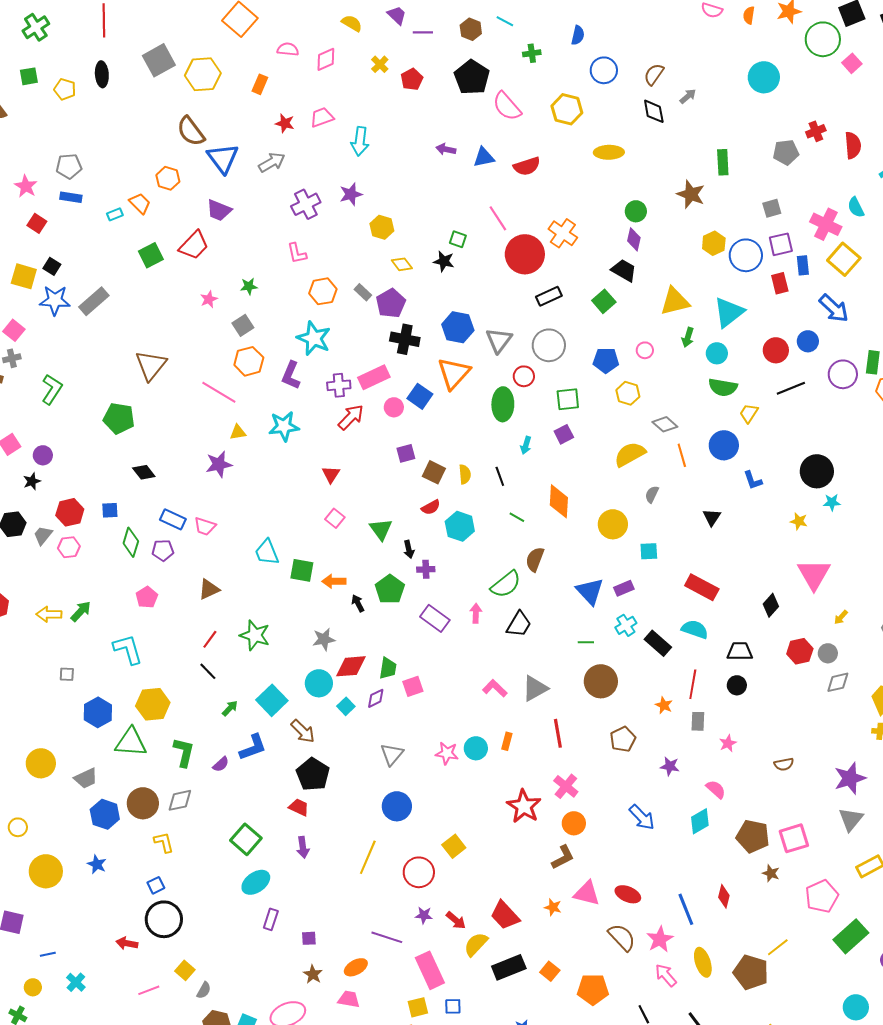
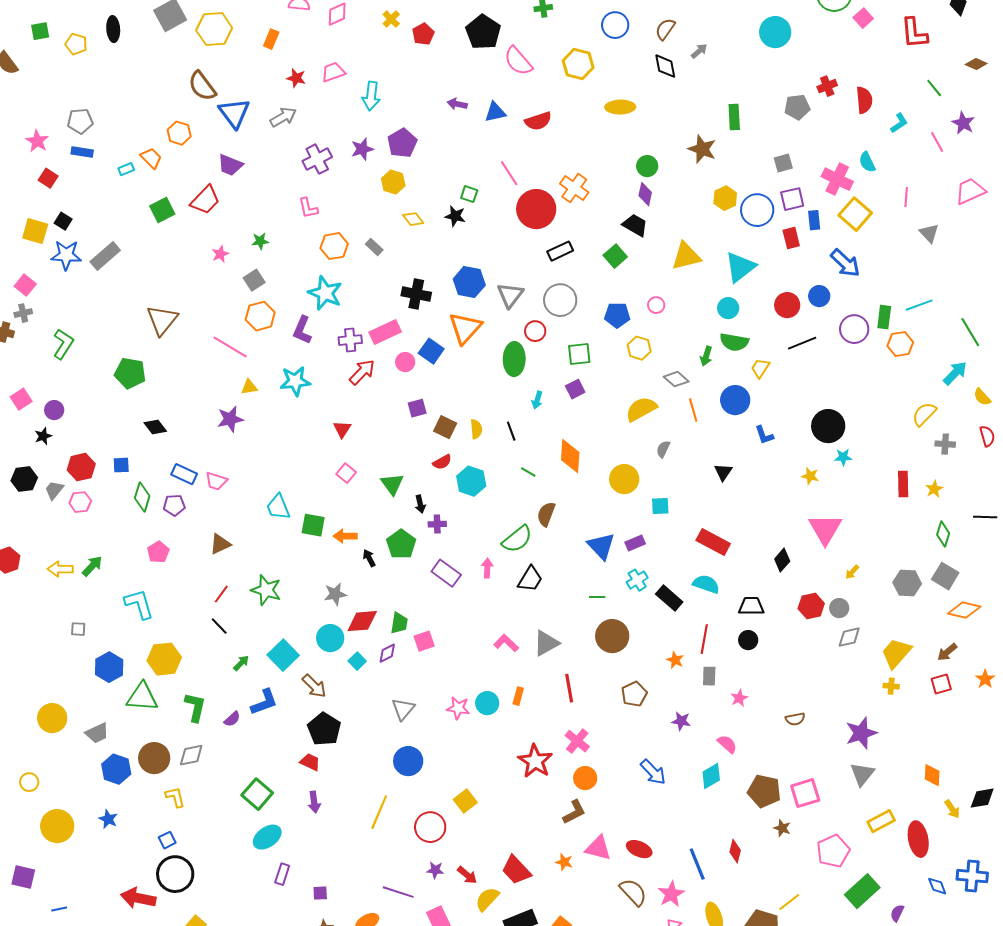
purple pentagon: (391, 303) -> (402, 143), moved
green arrow: (688, 337) -> (706, 356), moved
red arrow: (127, 943) -> (138, 898), size x1.6

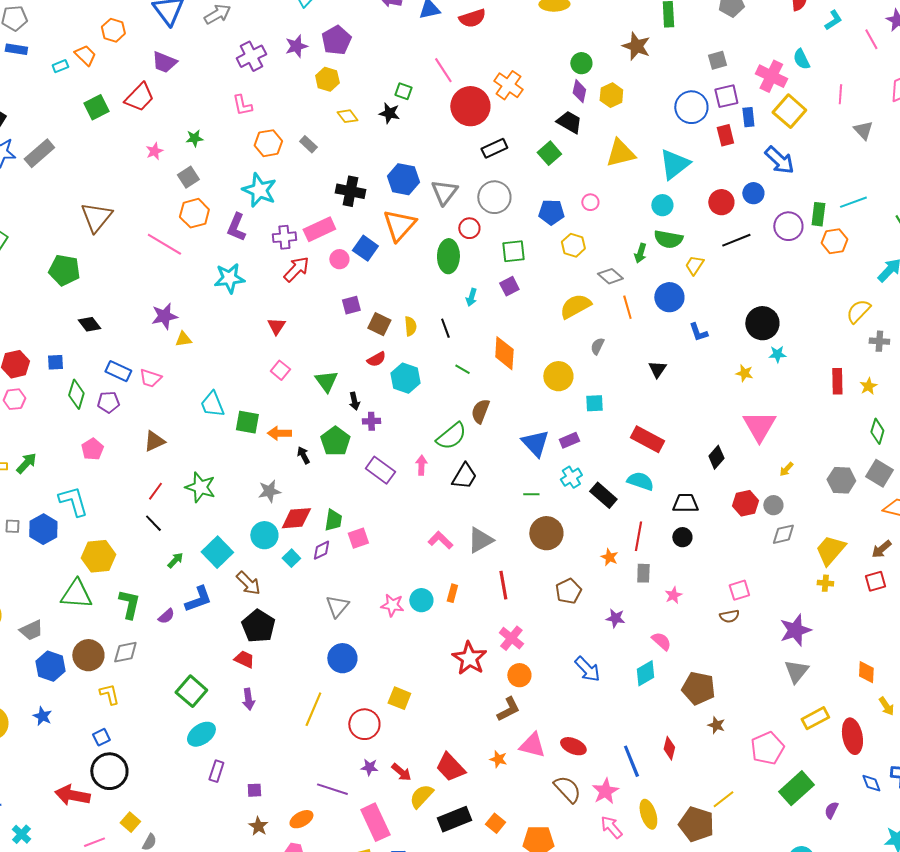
yellow hexagon: (725, 198) -> (611, 95), moved
yellow triangle: (249, 387) -> (183, 339), moved
blue hexagon: (109, 667) -> (43, 529), moved
pink square: (805, 793) -> (739, 590), moved, size x0.7
yellow square: (465, 801) -> (399, 698), turned -30

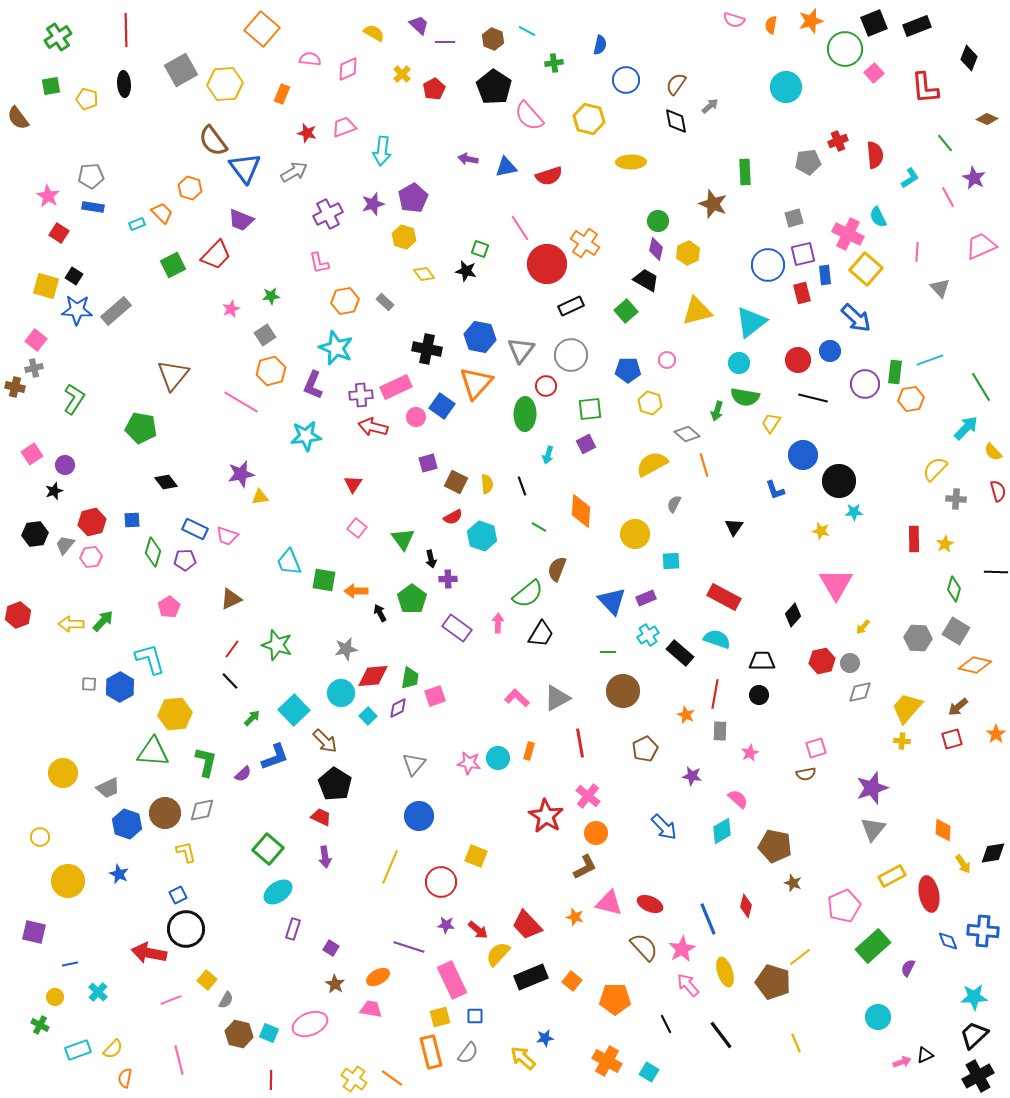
black line: (736, 240) -> (813, 398), turned 36
red arrow: (296, 269) -> (373, 427), turned -120
blue circle: (669, 297) -> (803, 455), moved
purple square: (254, 790) -> (331, 948), turned 35

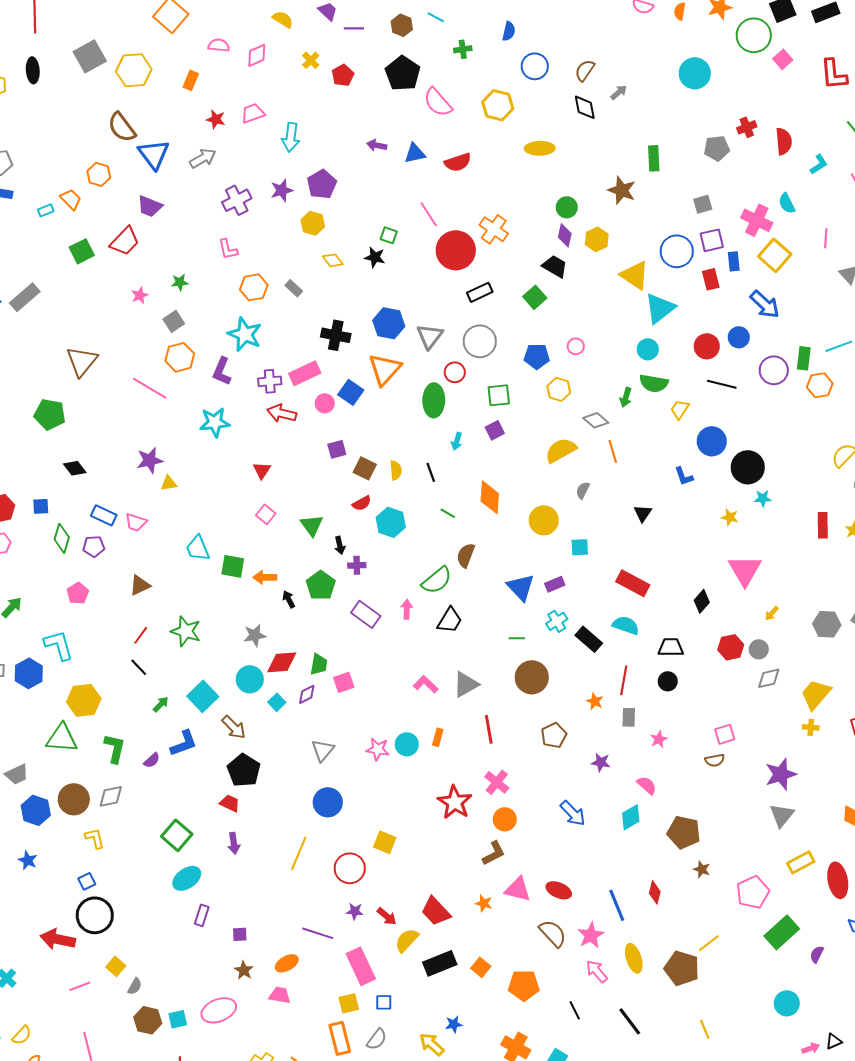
yellow triangle: (697, 311) -> (635, 275), moved, turned 48
purple square: (331, 948) -> (240, 934), turned -35
cyan square: (269, 1033) -> (178, 1019), turned -36

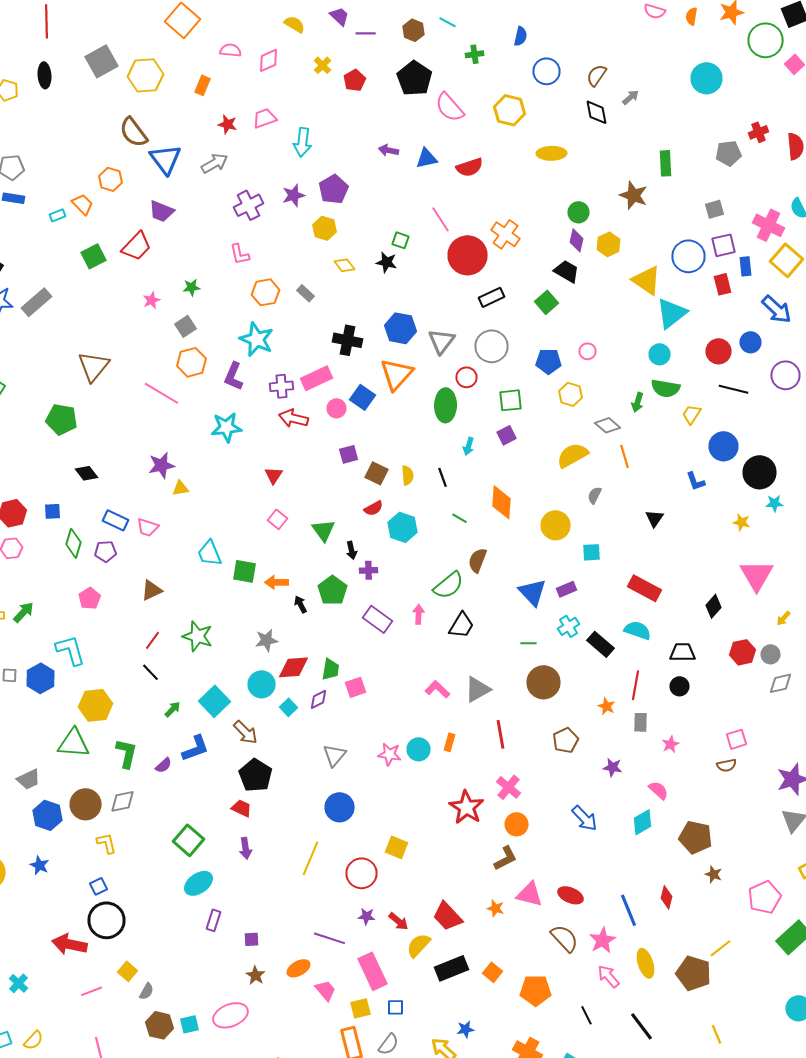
pink trapezoid: (280, 995) -> (326, 990), moved, turned 40

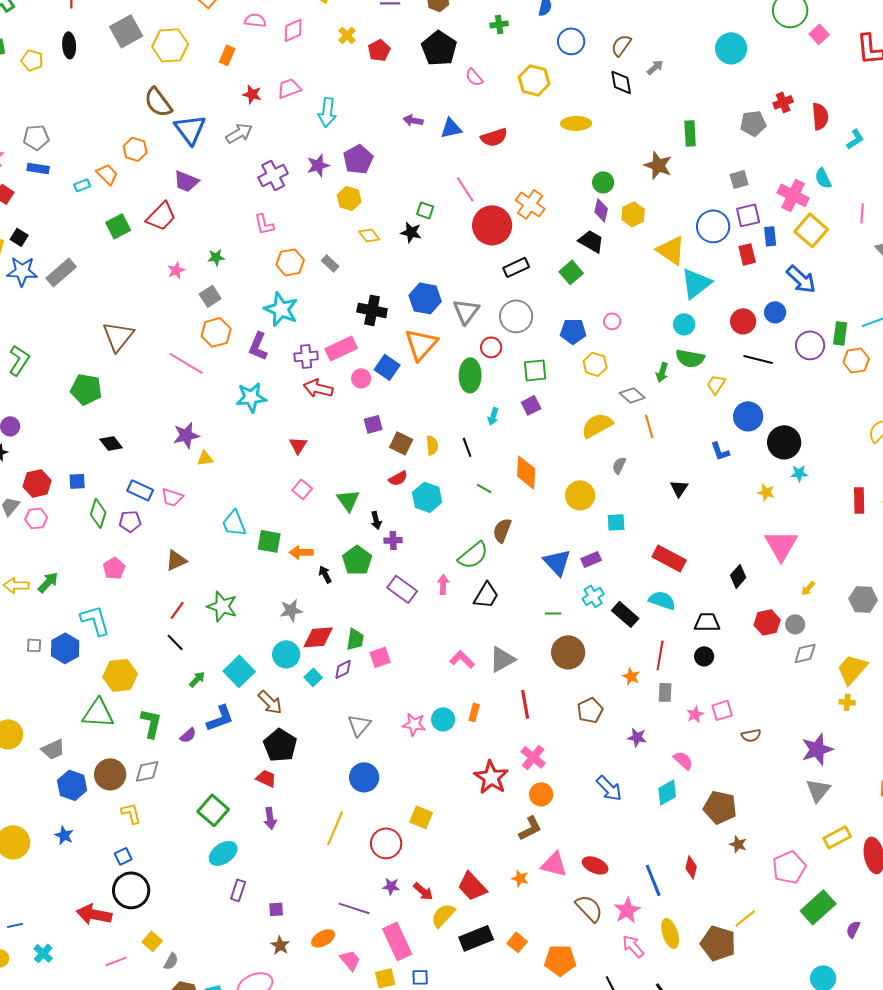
pink semicircle: (450, 107) -> (474, 77), size x0.6
pink square: (736, 739) -> (722, 710), moved

